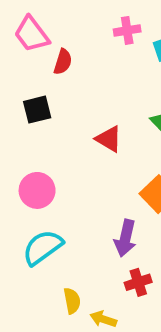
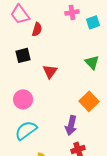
red triangle: (109, 139) -> (50, 71), moved, turned 35

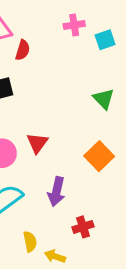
red triangle: (50, 71) -> (37, 143), moved
purple arrow: (71, 125) -> (56, 192), moved

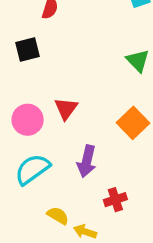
yellow semicircle: (30, 242) -> (58, 216), turned -48

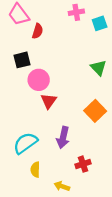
pink circle: (28, 120) -> (39, 80), moved
yellow semicircle: (58, 216) -> (35, 170), moved, turned -120

